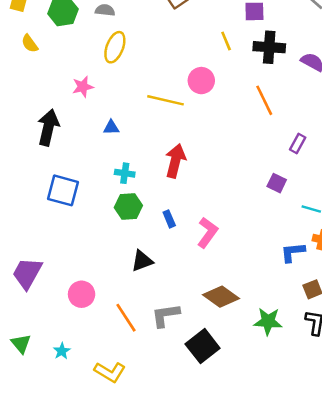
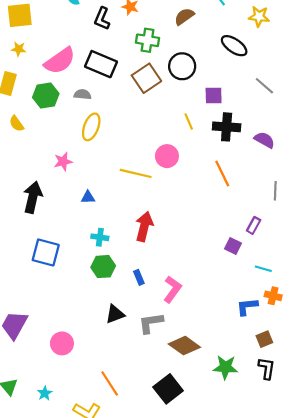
purple rectangle: (298, 144) -> (254, 225), moved
gray L-shape: (165, 315) -> (151, 323), moved
orange line: (126, 318) -> (110, 383), moved

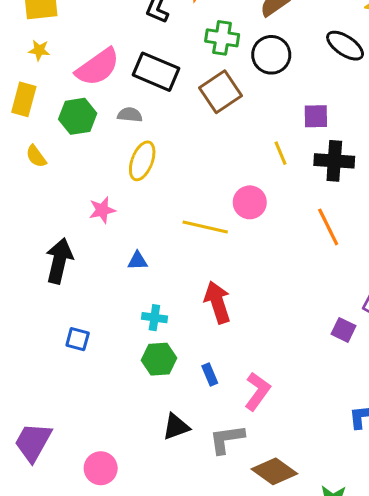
black circle: (182, 66) -> (271, 55), moved
red arrow: (144, 226) -> (217, 302), turned -32
blue square: (46, 252) -> (78, 339), size x0.6

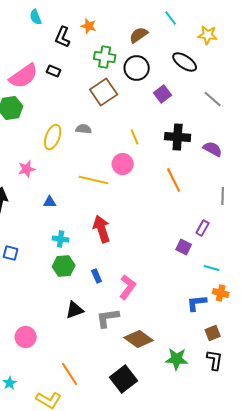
black rectangle: (156, 72) -> (54, 71), moved, size x0.5
gray semicircle: (130, 115) -> (84, 129), moved
purple square: (316, 116) -> (163, 94), moved, turned -36
yellow line: (280, 153) -> (135, 137), moved

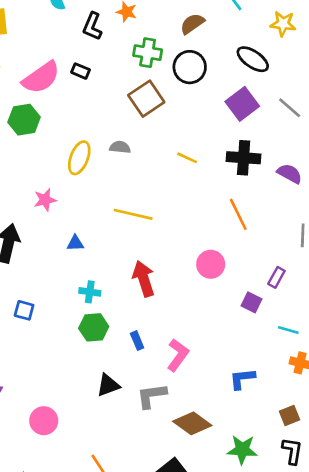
purple square: (163, 94) -> (242, 104), moved, size x1.4
yellow line: (135, 137) -> (187, 158), turned -42
pink circle: (123, 164) -> (211, 264), moved
blue L-shape: (197, 303) -> (242, 379), moved

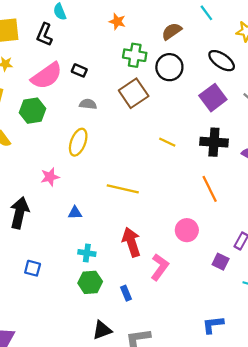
black L-shape: (92, 26) -> (44, 35), moved
gray semicircle: (120, 147) -> (88, 104), moved
pink L-shape: (178, 355) -> (160, 267), moved

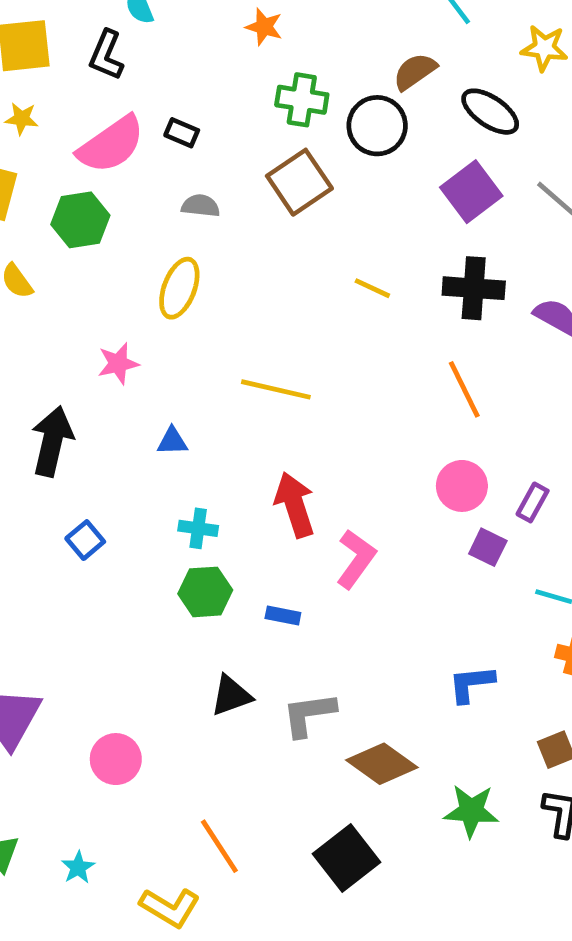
brown semicircle: (172, 31) -> (415, 72), moved
pink circle: (187, 230) -> (462, 486), moved
blue square: (33, 268) -> (85, 540), moved, turned 35
blue rectangle: (126, 293) -> (283, 615), turned -56

